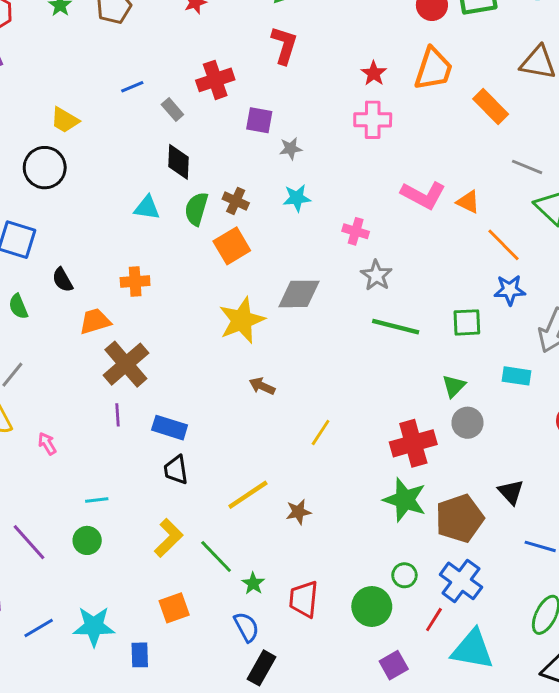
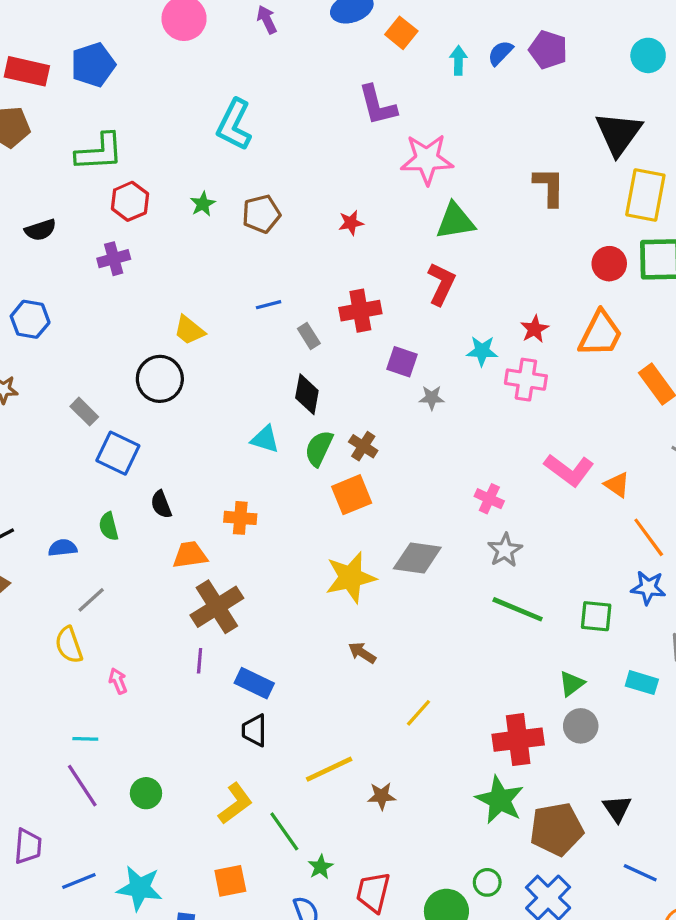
cyan star: (297, 198) -> (482, 351), moved
cyan line: (97, 500) -> (85, 739), moved

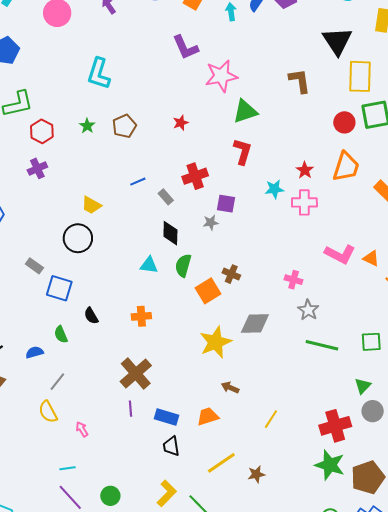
gray star: (432, 398) -> (211, 223), moved
brown cross: (363, 446) -> (231, 274), moved
orange trapezoid: (190, 555) -> (208, 416), moved

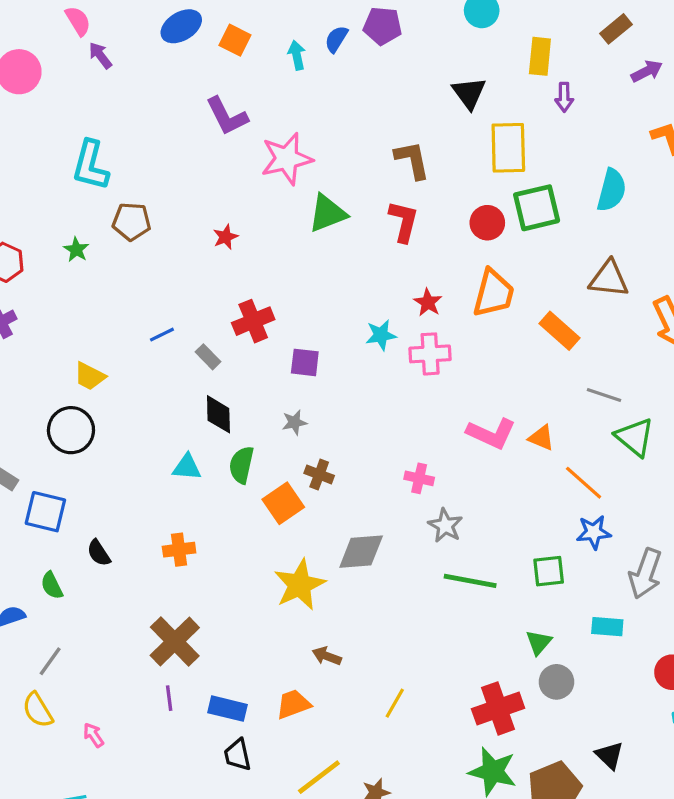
black triangle: (337, 41) -> (469, 93), size x0.7
brown pentagon: (124, 126) -> (131, 222), moved, turned 30
red L-shape: (243, 152) -> (404, 221), moved
gray star: (211, 223) -> (294, 422), moved

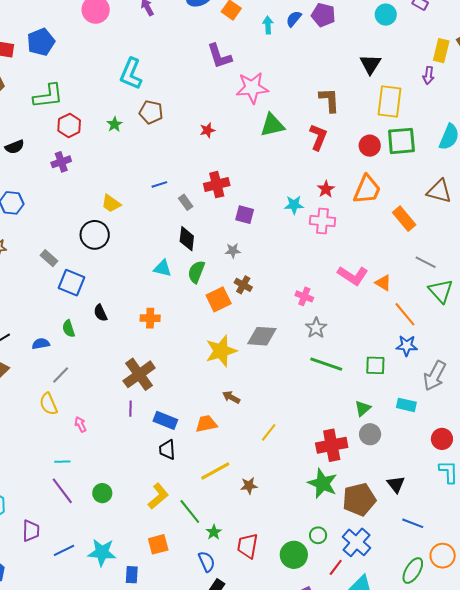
yellow rectangle: (540, 56) -> (441, 51), moved

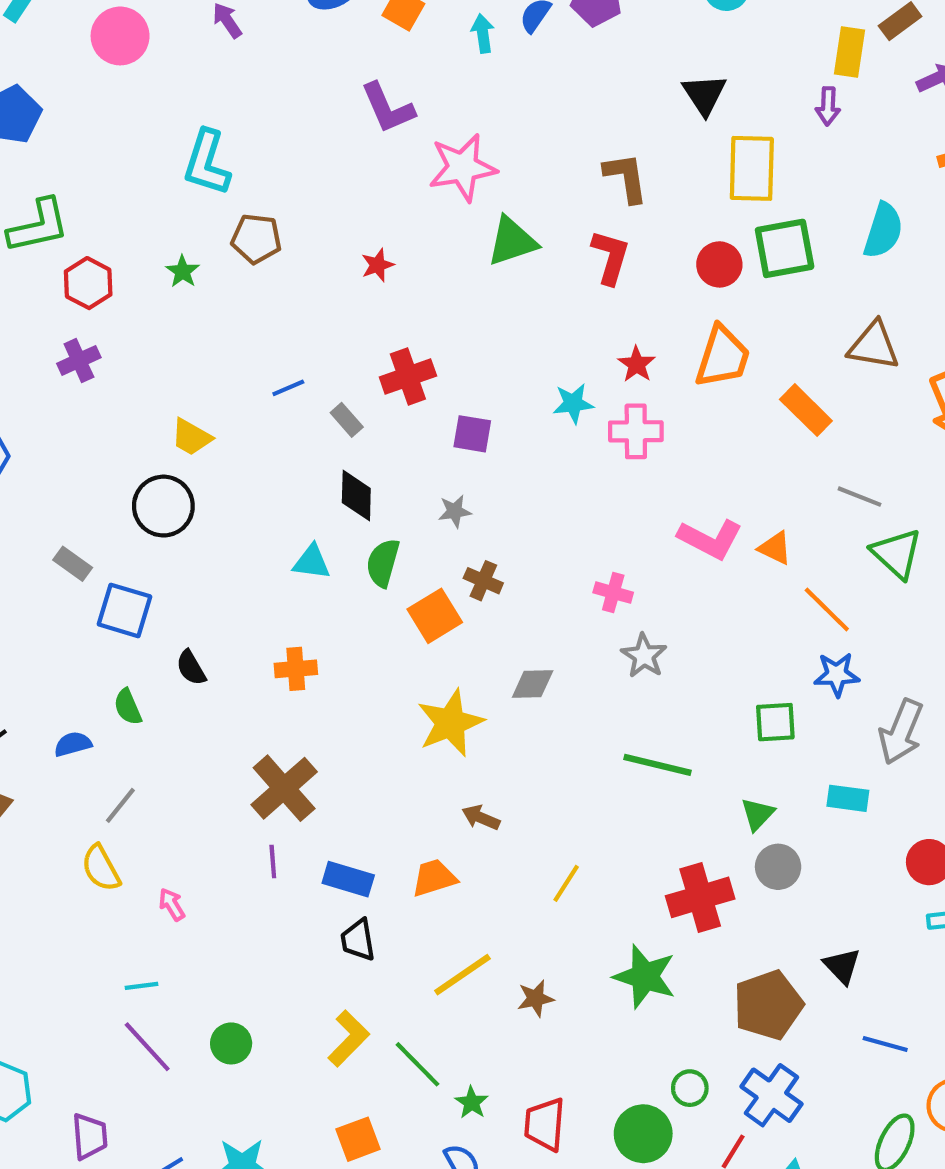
gray diamond: (262, 336) -> (533, 684), size x0.7
green line: (326, 364) -> (658, 765), moved
green star: (323, 483) -> (645, 977), moved

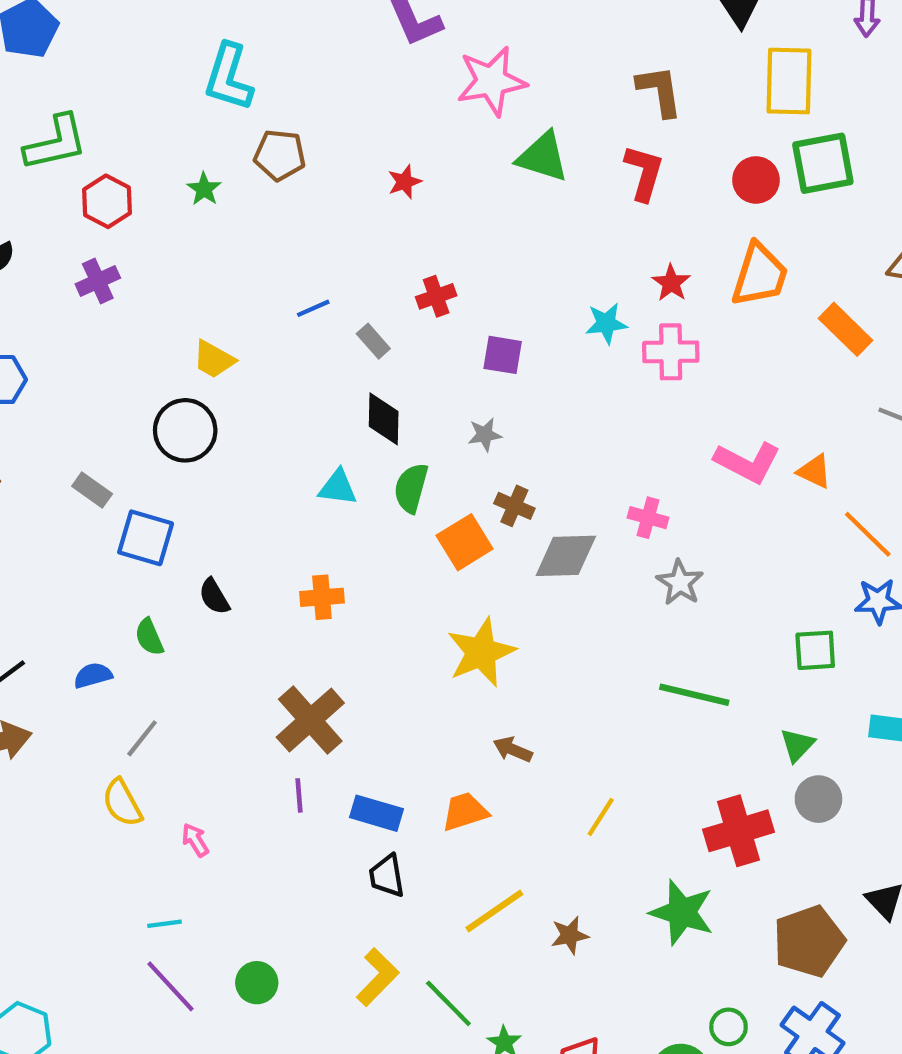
green triangle: (512, 241) -> (543, 157), turned 36
red cross: (408, 377) -> (436, 296), size x0.7
gray diamond: (533, 684) -> (566, 556), moved, size x1.4

